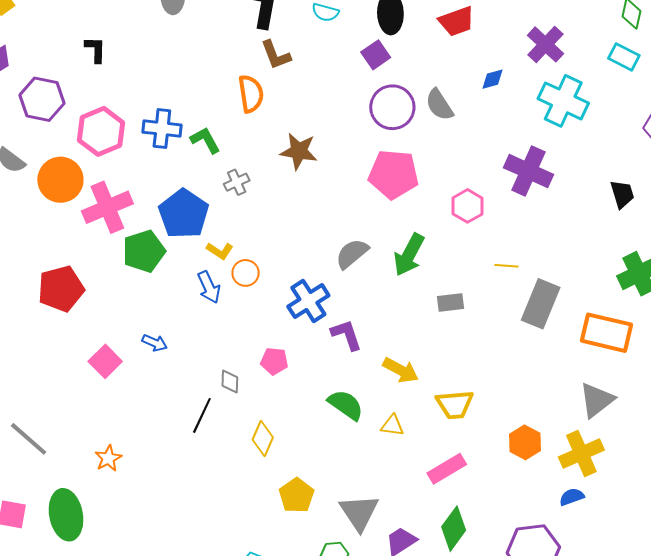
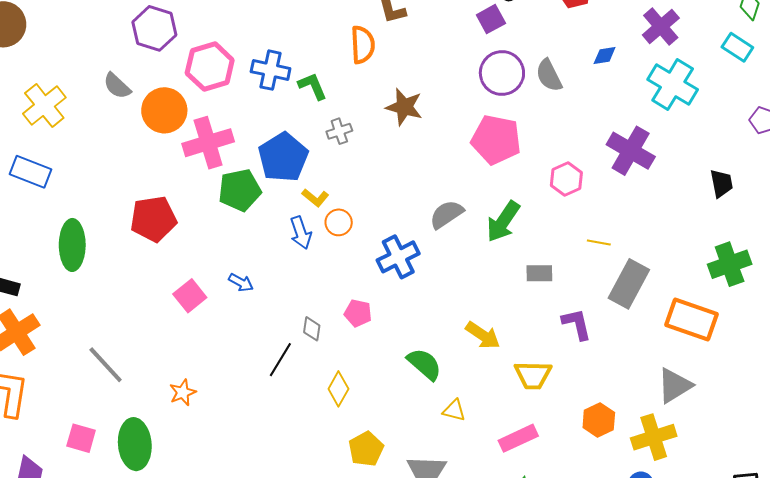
purple L-shape: (346, 335) -> (577, 324), moved
yellow triangle: (392, 425) -> (454, 410), moved

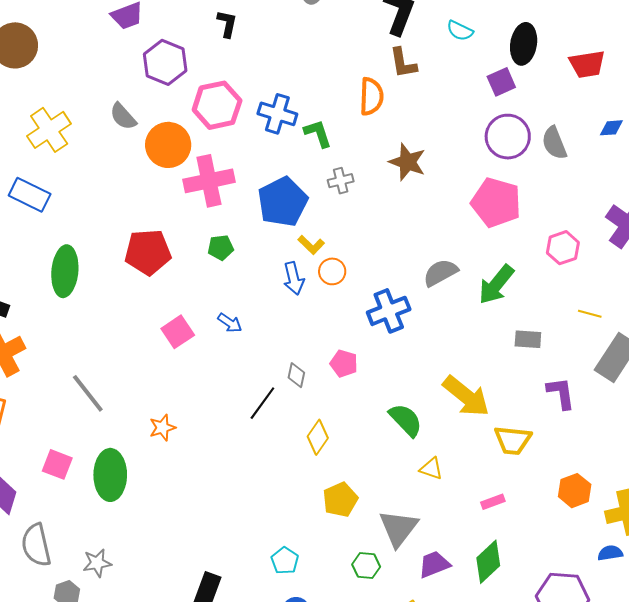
green pentagon: (240, 190) -> (221, 248), moved, size x0.6
yellow arrow: (483, 335) -> (466, 396), size x1.4
pink rectangle: (518, 438) -> (493, 502), size x0.6

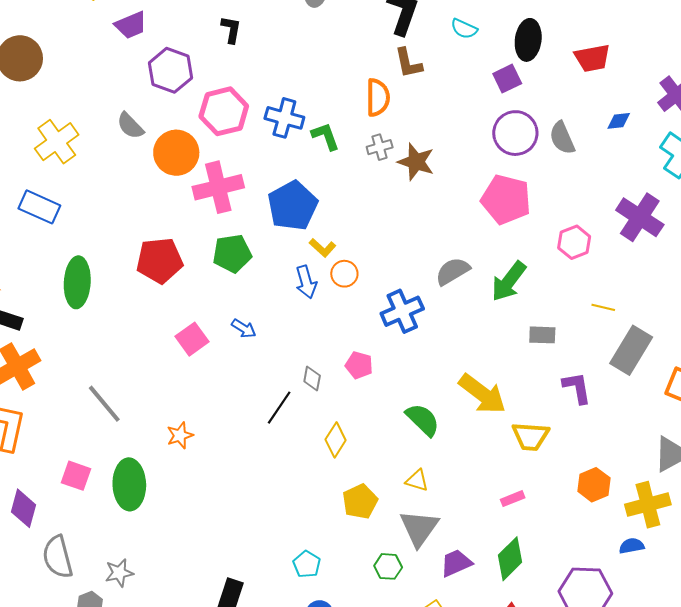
gray cross: (341, 181) -> (380, 147), moved
green pentagon: (221, 248) -> (232, 253), size x1.5
yellow triangle: (431, 469) -> (417, 480), moved

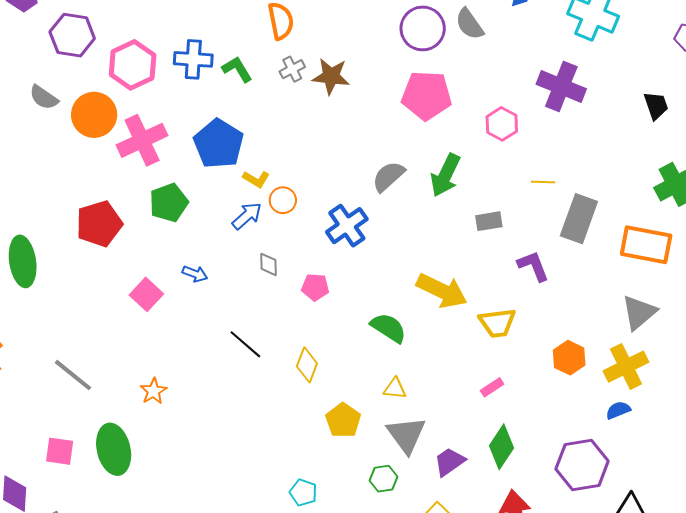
blue arrow: (306, 282) -> (247, 216), turned -104
gray diamond: (312, 378) -> (268, 264), moved
black line: (279, 408) -> (245, 344), turned -72

